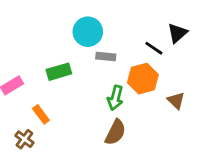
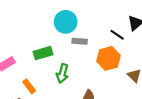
green arrow: (115, 98) -> (62, 73), moved

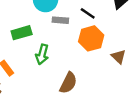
black line: (117, 35) -> (88, 13), moved

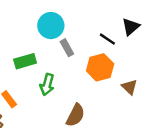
black line: (88, 13) -> (107, 39), moved
gray rectangle: (60, 20) -> (67, 48), turned 56

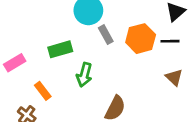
black line: (107, 39) -> (170, 41), moved, turned -35
orange hexagon: (100, 67) -> (141, 39), moved

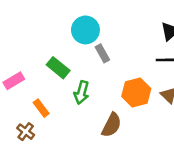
orange hexagon: (141, 39) -> (136, 92), moved
green rectangle: (60, 49) -> (58, 68), turned 55

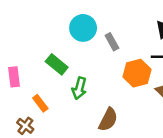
gray rectangle: (102, 53) -> (112, 42), moved
pink rectangle: (14, 81) -> (14, 77), turned -66
orange hexagon: (136, 92) -> (137, 73), moved

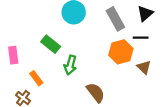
gray rectangle: (112, 42) -> (115, 19), moved, size x1.5
brown semicircle: (108, 120) -> (96, 93), turned -65

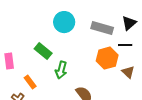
gray rectangle: (115, 19) -> (102, 28), turned -45

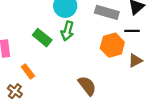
green arrow: (61, 70) -> (67, 31), moved
brown triangle: (128, 72) -> (135, 61), turned 48

